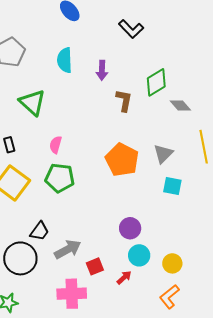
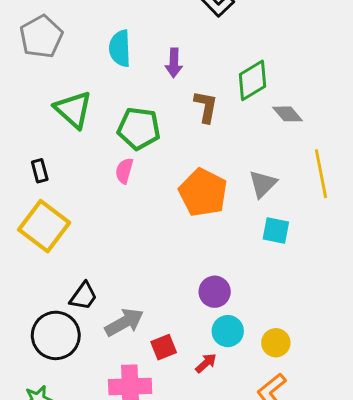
pink semicircle: (56, 145) -> (124, 171), moved
green pentagon: (60, 178) -> (139, 128), moved

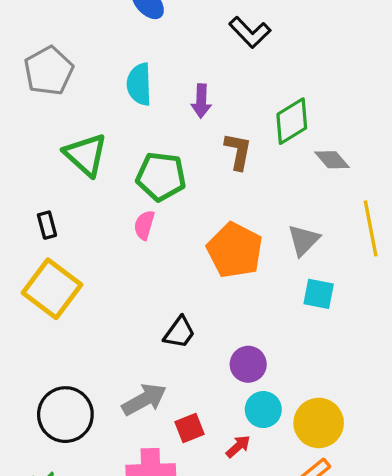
black trapezoid: (83, 296) -> (179, 332), moved
yellow circle: (276, 343) -> (319, 423), size x1.5

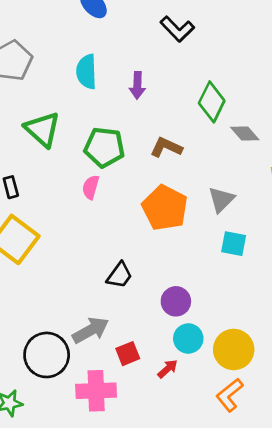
green diamond: (292, 121) -> (212, 102), turned -33
brown L-shape: (238, 151) -> (166, 147), moved, turned -76
black circle: (65, 415) -> (47, 355), moved

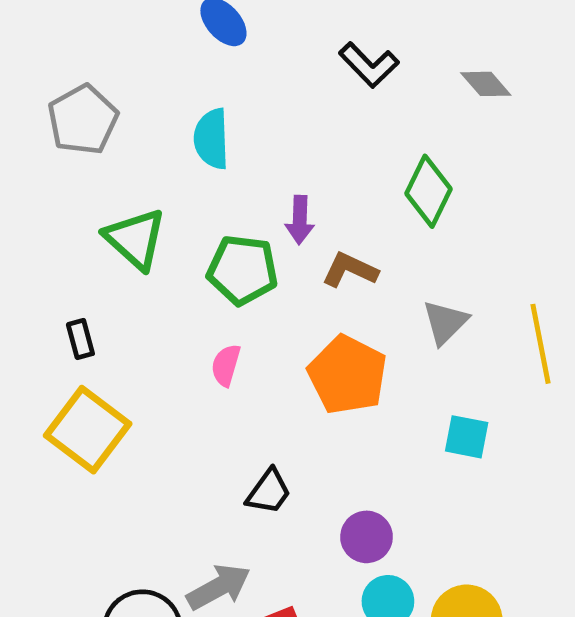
purple arrow: (137, 85) -> (300, 220), moved
gray diamond: (245, 134) -> (486, 84), moved
pink semicircle: (91, 187) -> (226, 365), moved
gray triangle: (221, 200) -> (445, 322), moved

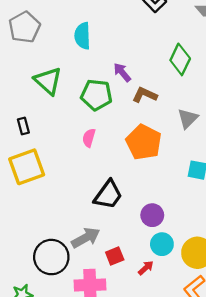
purple arrow: (300, 220) -> (122, 72), turned 138
yellow square: (88, 430) -> (27, 167), turned 33
black trapezoid: (269, 492) -> (108, 195), size x1.4

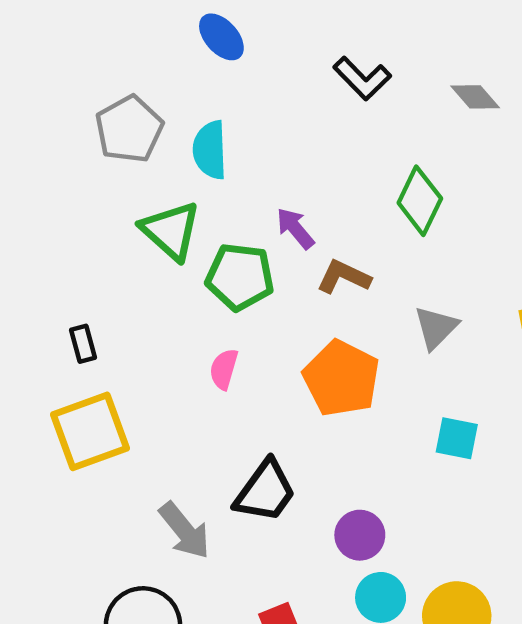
gray pentagon: (24, 27) -> (129, 129), moved
green triangle: (48, 81) -> (171, 231), moved
gray arrow: (86, 238) -> (185, 531), moved, turned 80

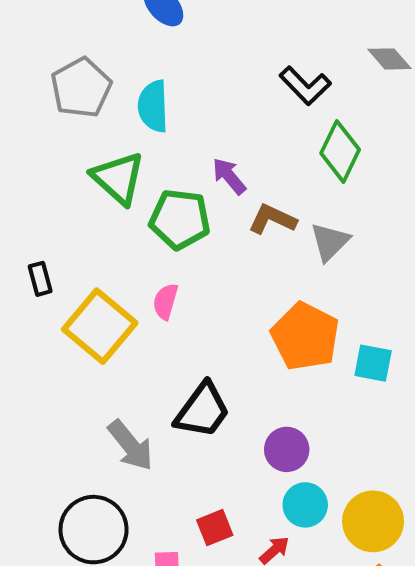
black L-shape: (362, 78) -> (305, 86), moved
gray triangle: (436, 328) -> (330, 242), moved
orange pentagon: (341, 378) -> (305, 336), moved
yellow square: (90, 431) -> (100, 326), moved, turned -30

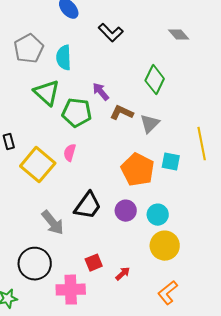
black L-shape: (305, 86) -> (111, 33), moved
cyan square: (373, 363) -> (171, 162), moved
purple circle: (287, 449) -> (126, 211), moved
cyan circle: (305, 505) -> (158, 215), moved
yellow circle: (373, 521) -> (165, 246), moved

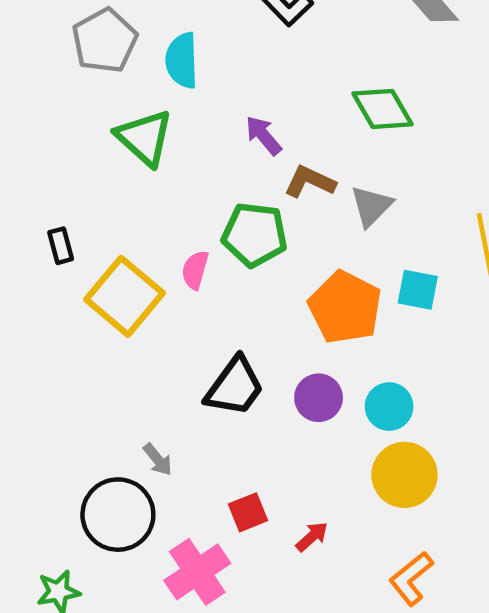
green diamond: (155, 80) -> (382, 109), turned -56
green pentagon: (77, 113) -> (255, 235), moved
gray arrow: (53, 223) -> (158, 459), moved, size x0.6
pink cross: (71, 290) -> (197, 572), turned -32

